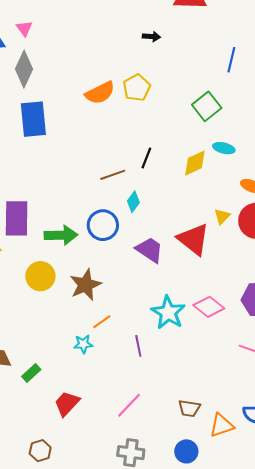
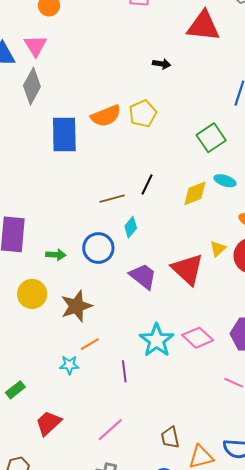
pink triangle: (24, 28) -> (35, 46), size x1.4
blue rectangle: (33, 119) -> (64, 135), moved
green arrow: (61, 235) -> (56, 255), size x0.6
brown trapezoid: (189, 408) -> (170, 437), turned 65

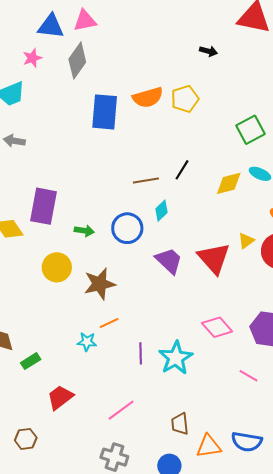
pink triangle: (35, 46) -> (85, 21), turned 45
cyan star: (157, 340) -> (176, 358), moved

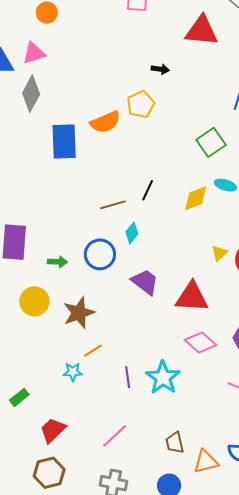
yellow pentagon: (185, 99) -> (141, 104), moved
red triangle: (214, 258) -> (192, 297), moved, turned -39
brown hexagon: (26, 439) -> (49, 473), moved, size x1.4

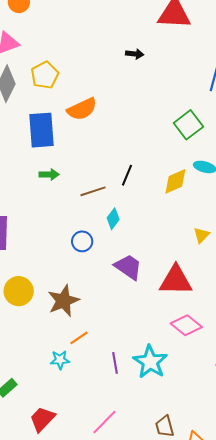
yellow pentagon: (141, 104) -> (45, 75), moved
blue circle: (100, 254) -> (82, 241), size x0.7
green arrow: (57, 262) -> (49, 174), moved

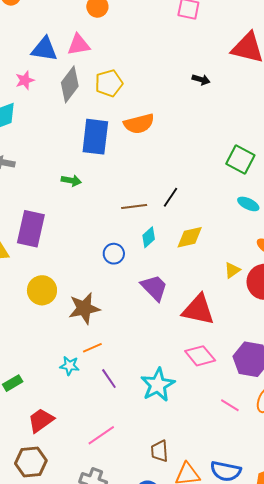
green square: (188, 125) -> (240, 160), turned -36
green arrow: (49, 174) -> (71, 181), moved
yellow diamond: (175, 181) -> (190, 237), moved
purple line: (115, 363) -> (109, 379), moved, turned -35

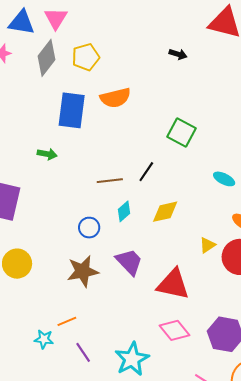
pink triangle: (79, 45) -> (56, 18), turned -50
green square: (240, 160) -> (182, 133), moved
brown star: (84, 308) -> (83, 271), moved

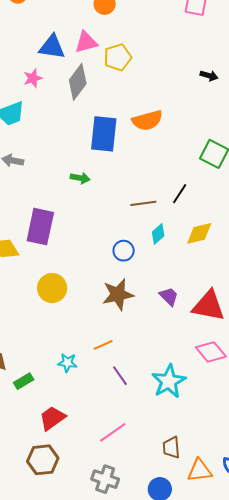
pink triangle: (56, 18) -> (86, 42), turned 45
yellow pentagon: (86, 57) -> (118, 57), moved
purple trapezoid: (129, 262) -> (169, 296), moved, size x0.7
cyan star: (44, 339) -> (67, 363), moved

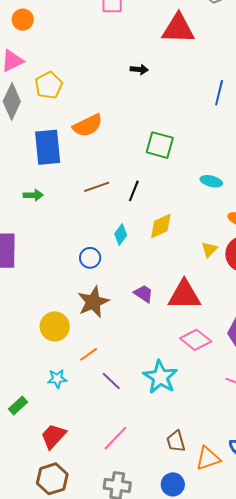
yellow pentagon: (118, 57) -> (49, 85), moved
brown line: (143, 203) -> (97, 187), moved
yellow circle: (52, 288) -> (55, 326), moved

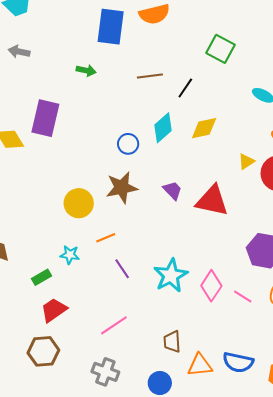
cyan diamond: (121, 235) -> (163, 128), size x1.4
pink diamond: (196, 340) -> (211, 286), moved, turned 72
green rectangle: (18, 405) -> (42, 277), moved

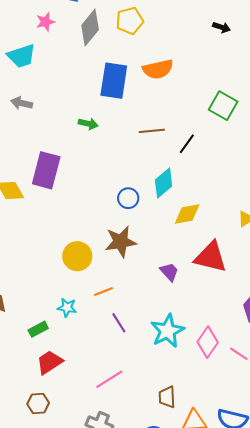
yellow diamond: (204, 128) -> (187, 214), moved
purple trapezoid: (173, 190) -> (169, 272), moved
brown hexagon: (43, 351) -> (38, 403), size x0.7

